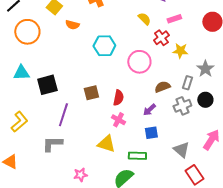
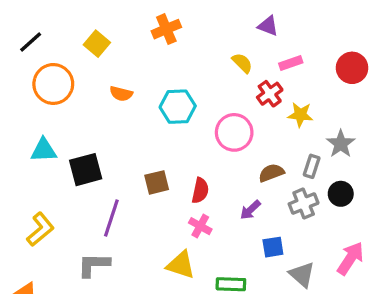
orange semicircle: (72, 25) -> (121, 94), moved
blue square: (151, 133) -> (273, 247), moved

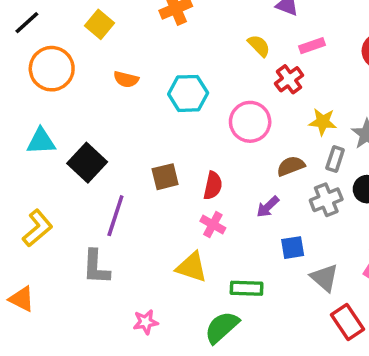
yellow star: (300, 115) -> (323, 122), moved
black square: (86, 170) -> (87, 163), turned -32
gray L-shape: (94, 265) -> (96, 267), turned -88

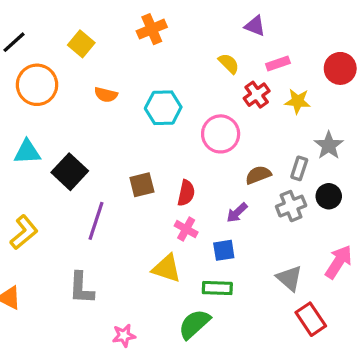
yellow star: (323, 122) -> (298, 101), moved
blue square: (293, 248) -> (224, 250), moved
gray L-shape: (96, 267) -> (81, 288), moved
pink star: (146, 322) -> (124, 336), moved

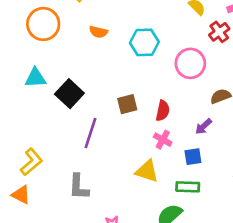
yellow L-shape: (24, 232) -> (31, 162), moved

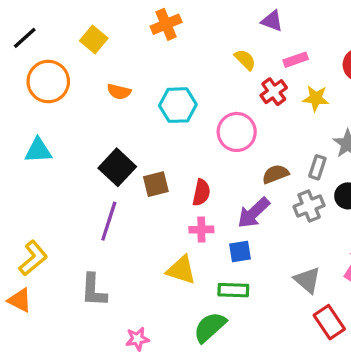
black square: (69, 94) -> (117, 167), moved
purple arrow: (203, 126) -> (254, 213), size x1.5
pink cross: (163, 140) -> (201, 230), turned -30

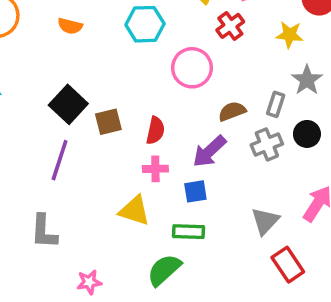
yellow star: (316, 98) -> (290, 35), moved
cyan hexagon: (178, 105) -> (145, 24), moved
gray triangle: (307, 280) -> (265, 221), turned 32

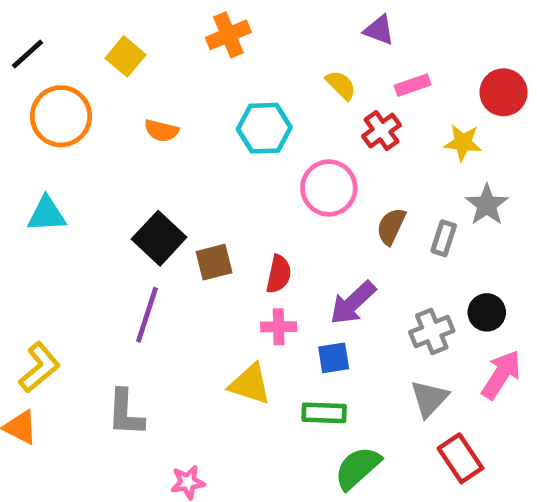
brown semicircle: (232, 111) -> (391, 226), moved, turned -44
black circle: (307, 134) -> (487, 312), moved
gray cross: (267, 144) -> (432, 332), moved
green semicircle: (164, 270) -> (358, 468), moved

